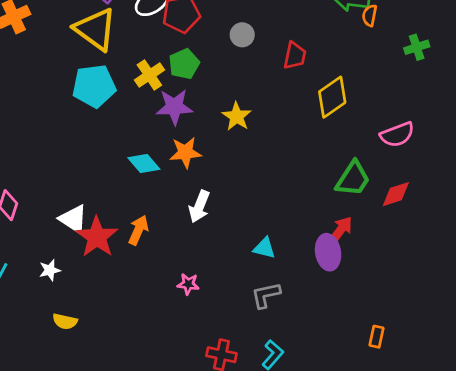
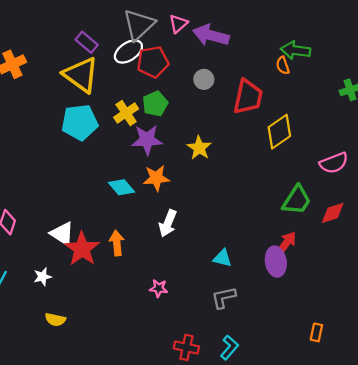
orange semicircle: (370, 15) -> (283, 65), moved, turned -30
red trapezoid: (295, 56) -> (248, 97), size x1.5
orange arrow: (138, 230) -> (117, 243), turned -30

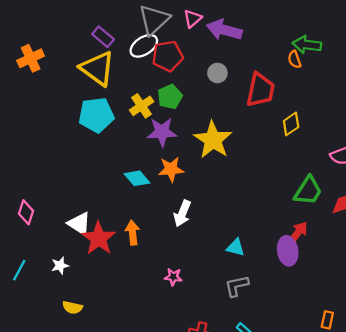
yellow diamond: (279, 132) -> (291, 124), size x0.7
yellow star: (199, 148) -> (213, 140), size x1.6

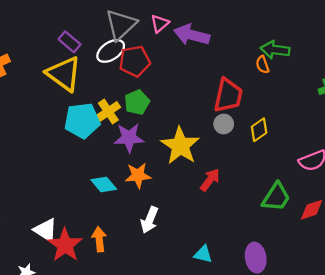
gray circle: (217, 73) -> (224, 124), moved
cyan pentagon: (96, 115) -> (82, 121), moved
red arrow: (298, 233) -> (210, 180), moved

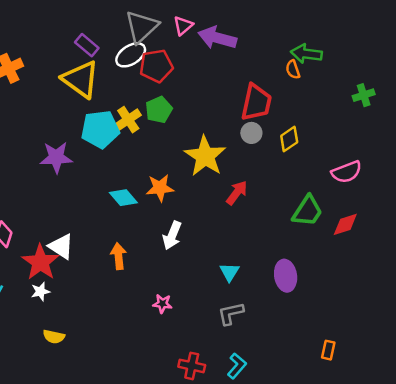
purple star: (129, 138) -> (56, 157), moved
red star: (65, 245) -> (40, 262), moved
cyan triangle: (203, 254) -> (229, 272), turned 48

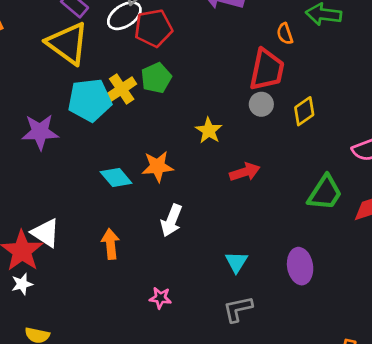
orange semicircle: (293, 70) -> (285, 34), moved
yellow star: (205, 156) -> (209, 131), size x0.6
red arrow: (237, 193) -> (245, 172), turned 35

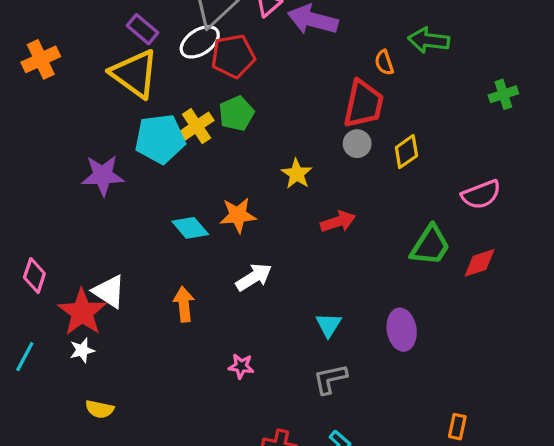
white arrow: (171, 220) -> (254, 277), turned -144

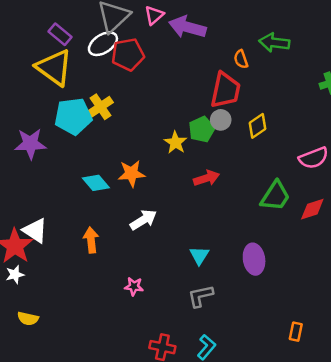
green pentagon: (236, 113) -> (202, 129), moved

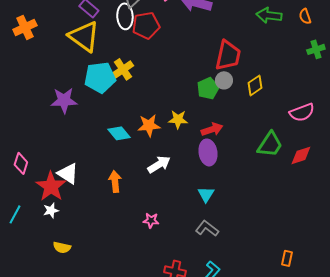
white ellipse: (103, 44) -> (125, 16), turned -60
orange semicircle: (241, 59) -> (305, 16), moved
yellow star: (175, 142) -> (178, 119), moved, turned -30
purple ellipse: (254, 259) -> (208, 152), moved
gray L-shape: (200, 296) -> (207, 228), turned 50

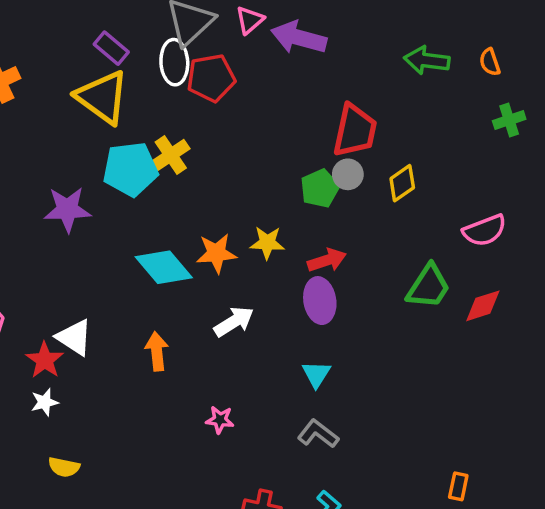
cyan diamond: (119, 133) -> (164, 267), size x1.4
red star: (51, 186) -> (45, 360), size x0.7

